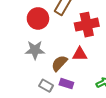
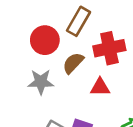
brown semicircle: (59, 63) -> (73, 63), moved

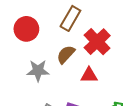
red circle: (45, 40) -> (26, 29), moved
red cross: (109, 48) -> (97, 42), turned -32

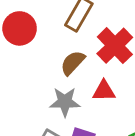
gray star: (38, 71) -> (65, 102), moved

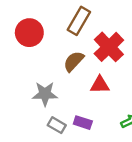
gray star: (65, 102) -> (45, 94), moved

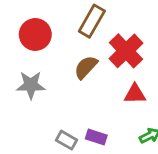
red triangle: (100, 85) -> (135, 94), moved
gray star: (45, 94) -> (31, 85), moved

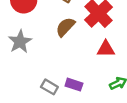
gray star: (31, 85) -> (20, 42), turned -30

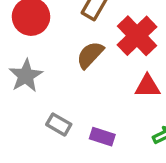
gray rectangle: (49, 87) -> (59, 124), moved

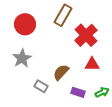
brown semicircle: (90, 55) -> (61, 72), moved
purple rectangle: (102, 137) -> (78, 92), moved

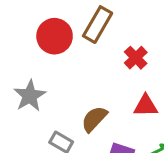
red circle: (25, 24) -> (55, 36), moved
red cross: (86, 35) -> (136, 58), size x0.6

